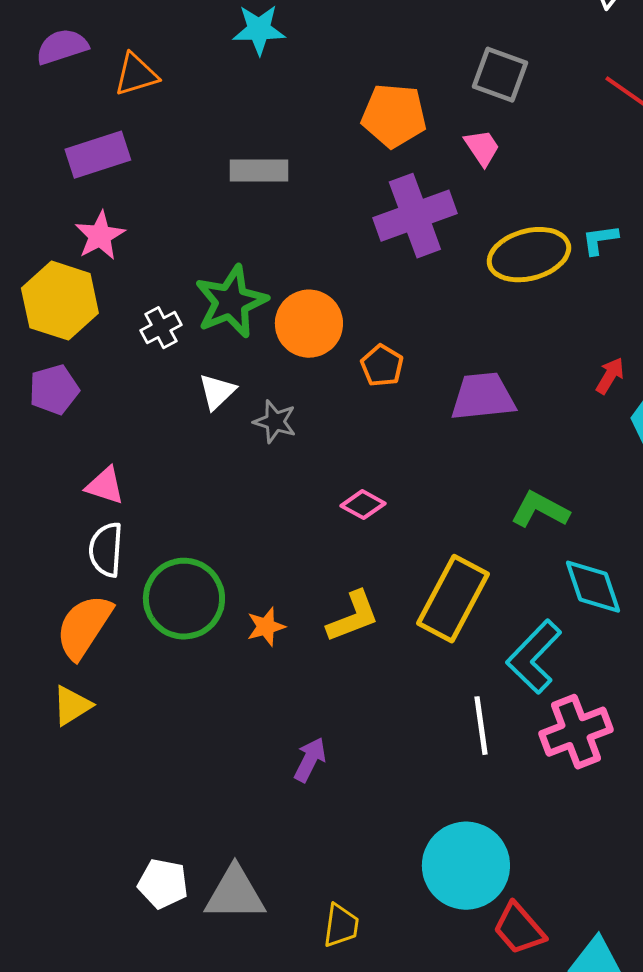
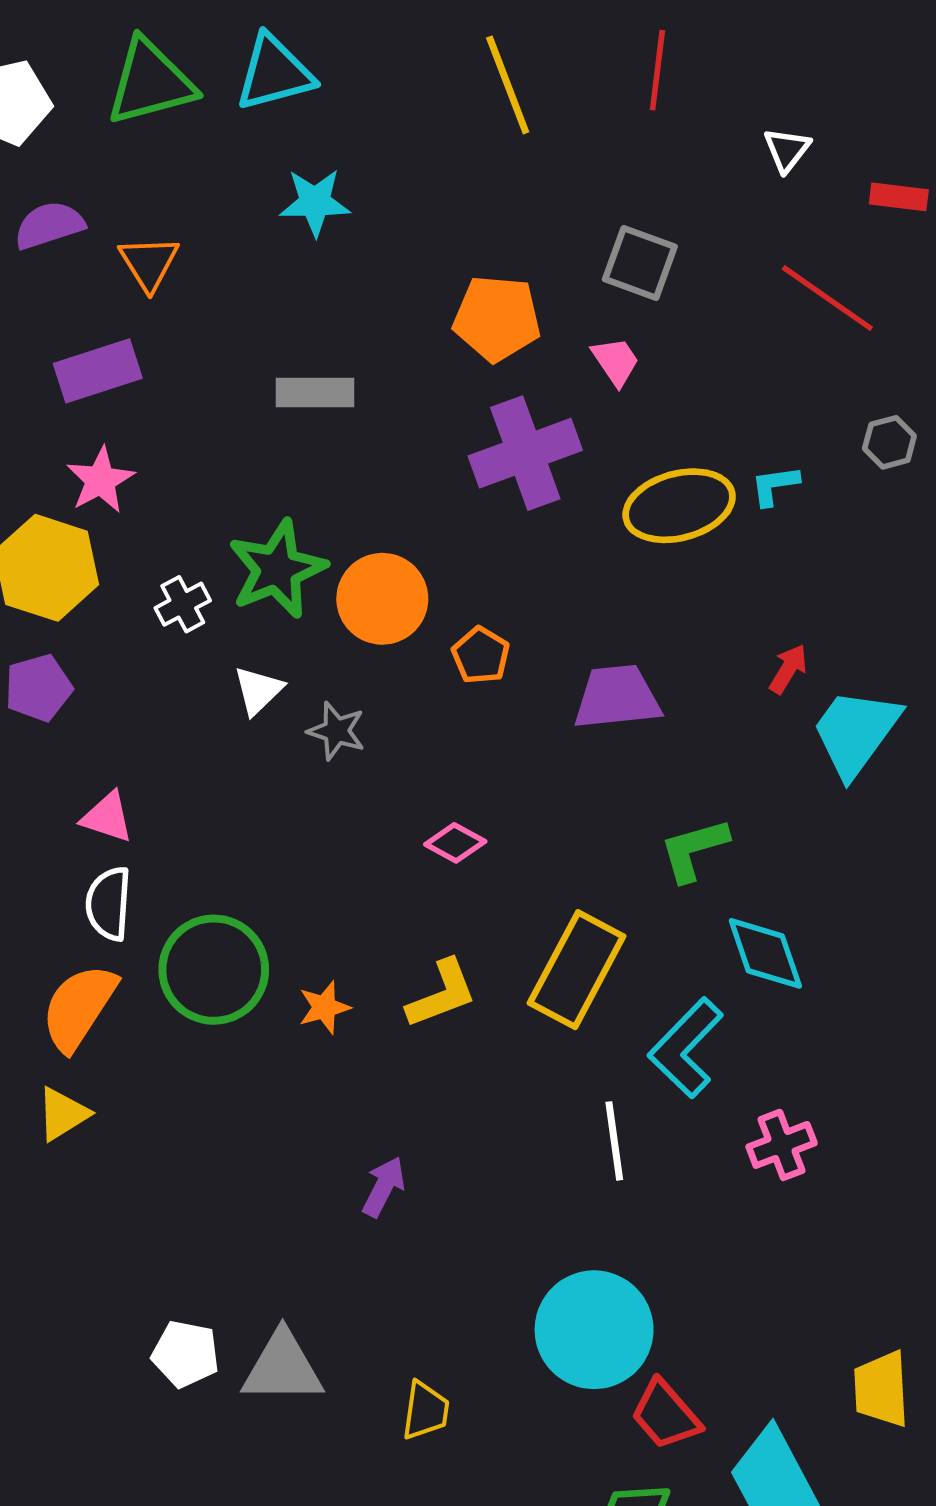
orange triangle: (136, 75) -> (149, 263), turned -45
green L-shape: (540, 510) -> (694, 850), turned -44
pink cross: (576, 732) -> (782, 1145), moved, size x0.7

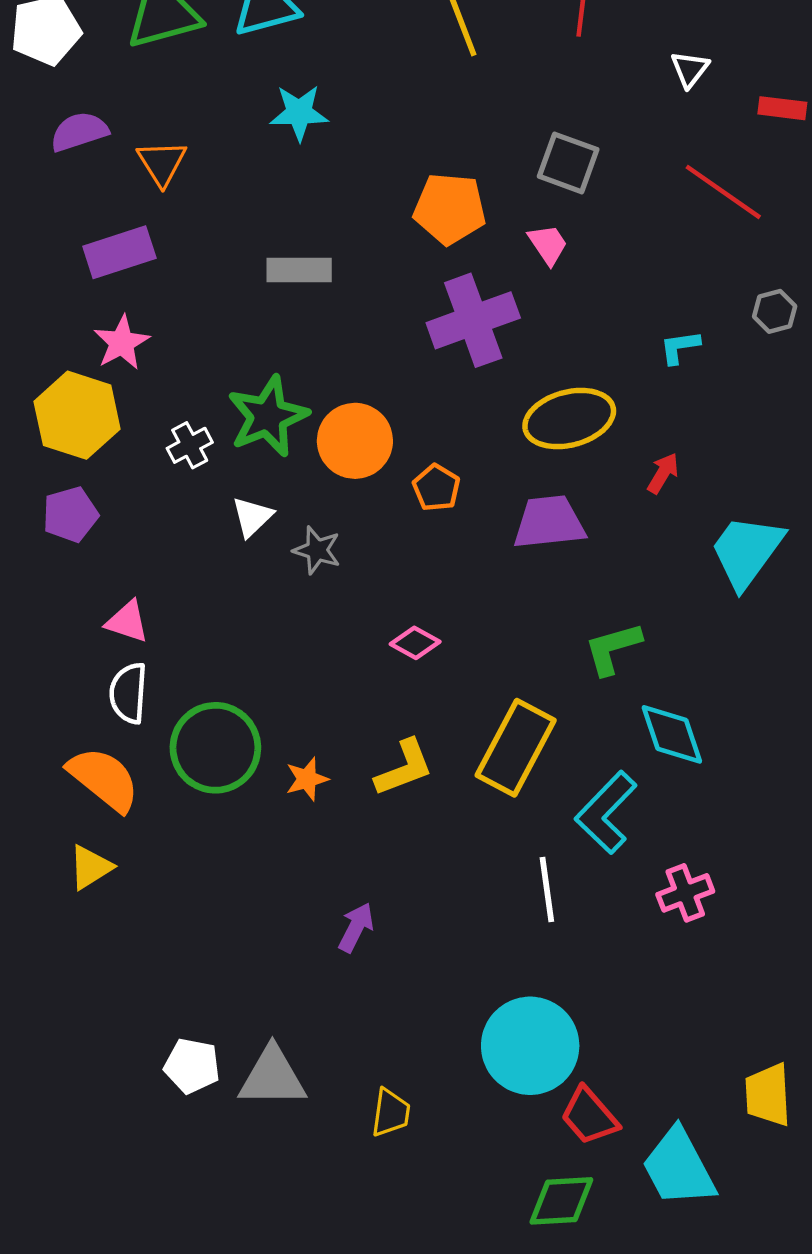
yellow ellipse: (679, 506) -> (569, 419), moved
red arrow: (788, 669) -> (663, 473), moved
orange semicircle: (79, 1007) -> (104, 779), turned 96

